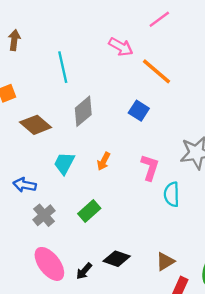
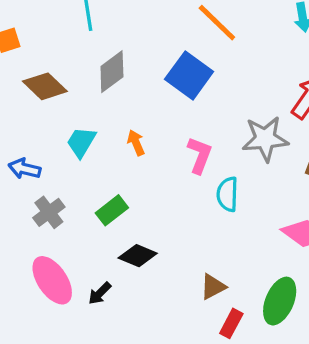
blue square: (139, 111) -> (189, 75), size x1.6
orange arrow: (104, 161) -> (136, 143), turned 126
black diamond: (117, 259) -> (138, 256), moved

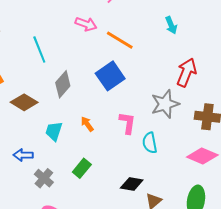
blue square: (189, 75) -> (110, 76), turned 32
black diamond: (138, 256) -> (132, 184), moved

